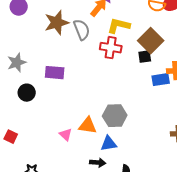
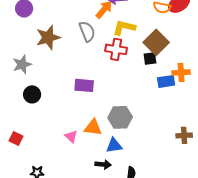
brown star: (57, 23) -> (48, 37), moved
purple rectangle: (55, 73) -> (84, 85), moved

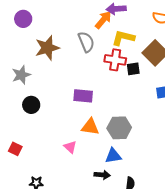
black square: (150, 58) -> (133, 69), moved
orange triangle: (93, 127) -> (90, 127), moved

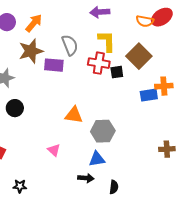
orange arrow: (103, 20) -> (34, 23), moved
yellow L-shape: (123, 38) -> (107, 41), turned 75
purple rectangle: (83, 96) -> (54, 65), moved
orange triangle: (90, 127) -> (74, 115), moved

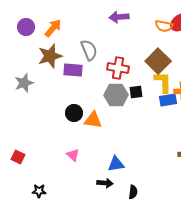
yellow L-shape: (107, 41) -> (163, 82), moved
black square: (117, 72) -> (136, 92), moved
black circle: (15, 108) -> (74, 113), moved
gray hexagon: (103, 131) -> (116, 95), moved

